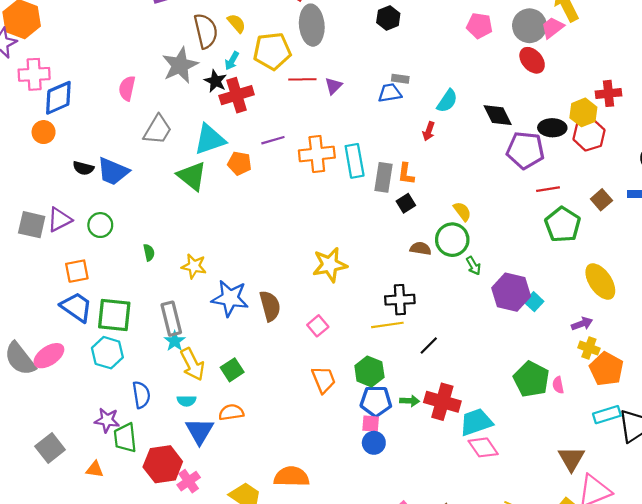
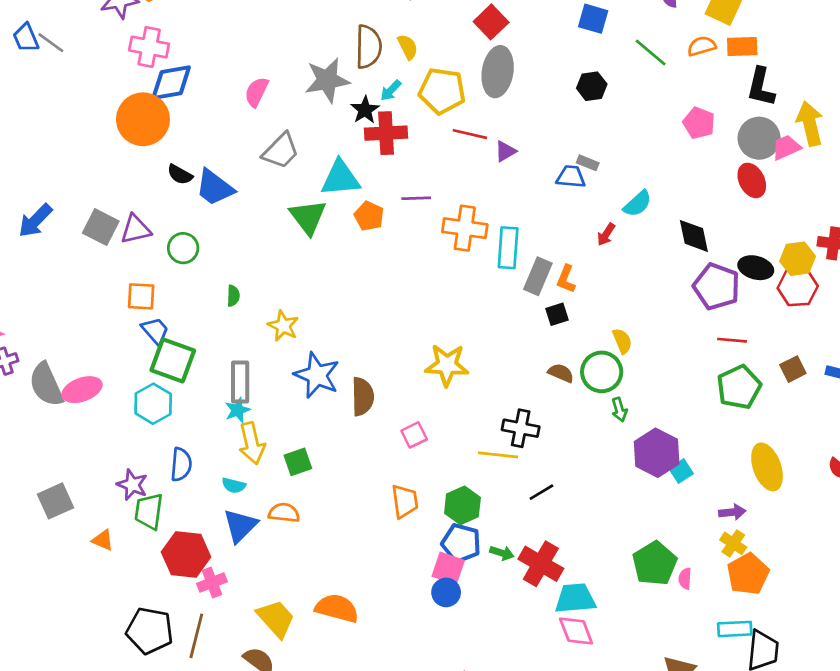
orange circle: (44, 132) -> (143, 119), size x1.8
blue trapezoid: (76, 307) -> (155, 331), moved, size x0.7
pink square: (371, 424) -> (448, 568), size x1.4

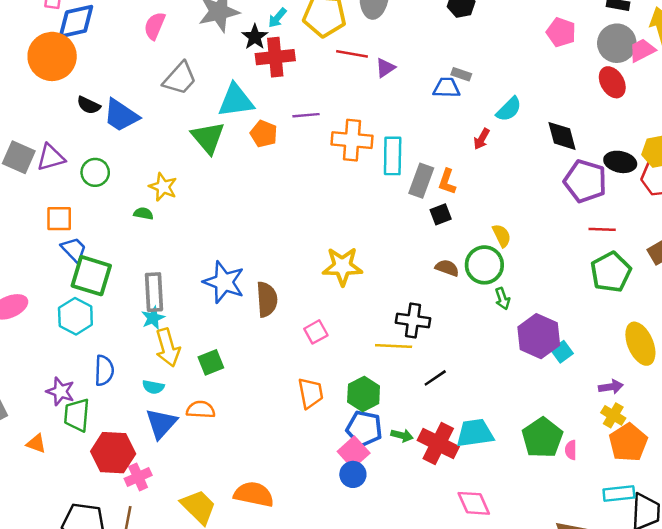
green semicircle: (233, 296) -> (143, 214), turned -78
yellow star: (283, 326) -> (163, 187), moved
pink square: (448, 568) -> (354, 452), turned 32
cyan trapezoid: (575, 598) -> (475, 433), moved

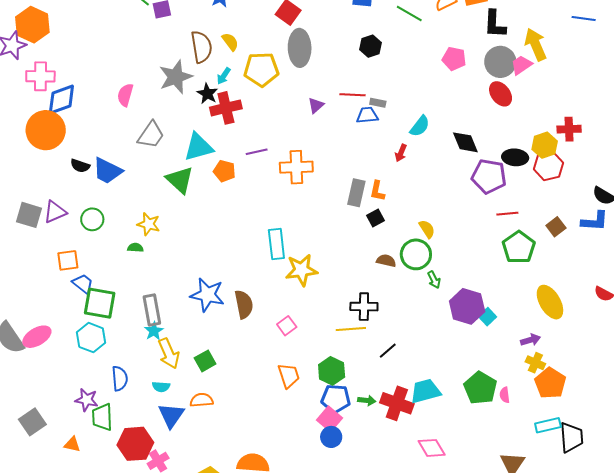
red line: (352, 54) -> (352, 95), moved
cyan rectangle: (393, 156) -> (276, 244), moved

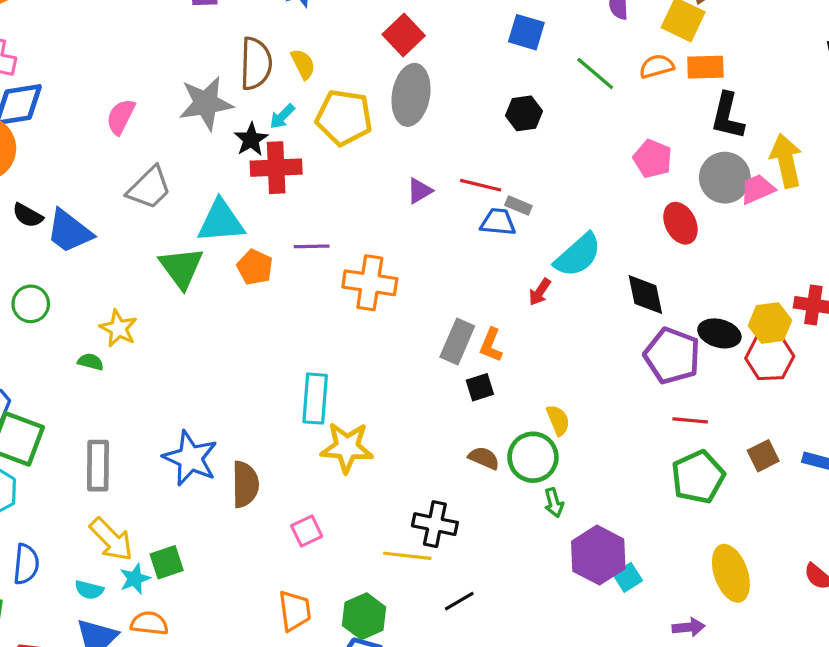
red ellipse: (501, 94) -> (680, 223), moved
cyan semicircle: (420, 126) -> (578, 255), size x1.4
cyan star: (154, 331) -> (135, 579), moved
yellow arrow: (169, 353) -> (111, 539), turned -32

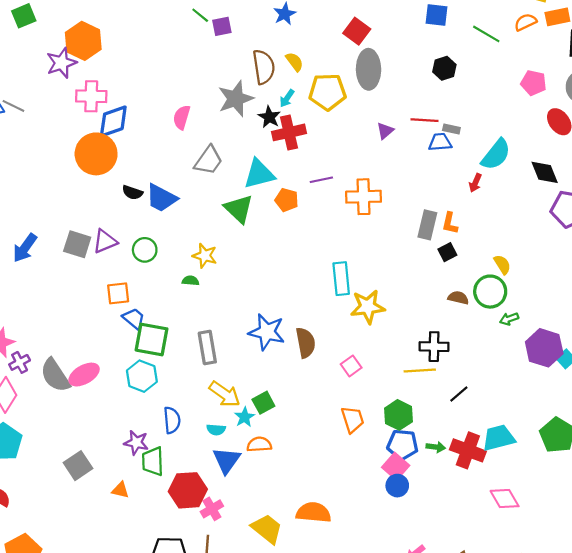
green arrow: (554, 503) -> (509, 319), turned 96

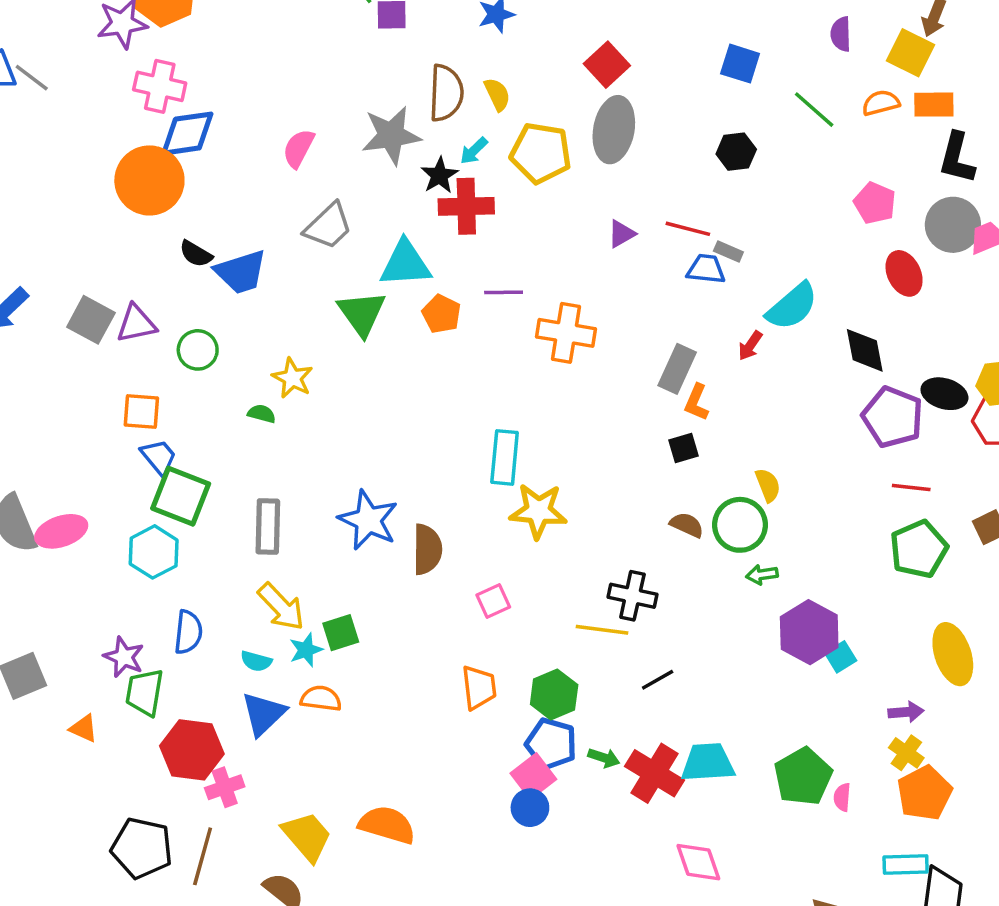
blue trapezoid: (161, 198) -> (241, 272), turned -56
gray rectangle: (427, 225) -> (677, 369), moved

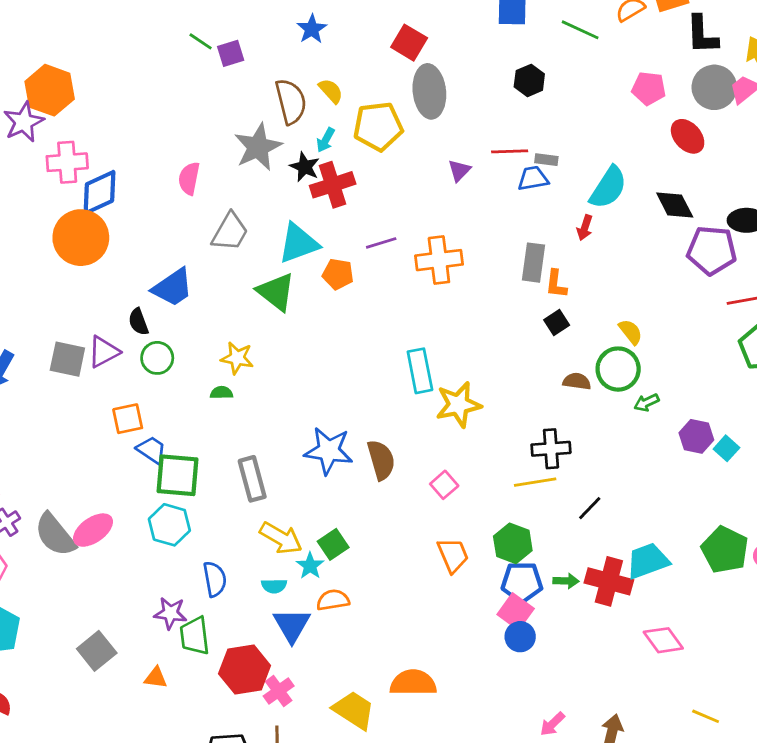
black semicircle: (196, 254) -> (138, 322), moved, turned 56
purple hexagon: (809, 632) -> (696, 436), size x0.7

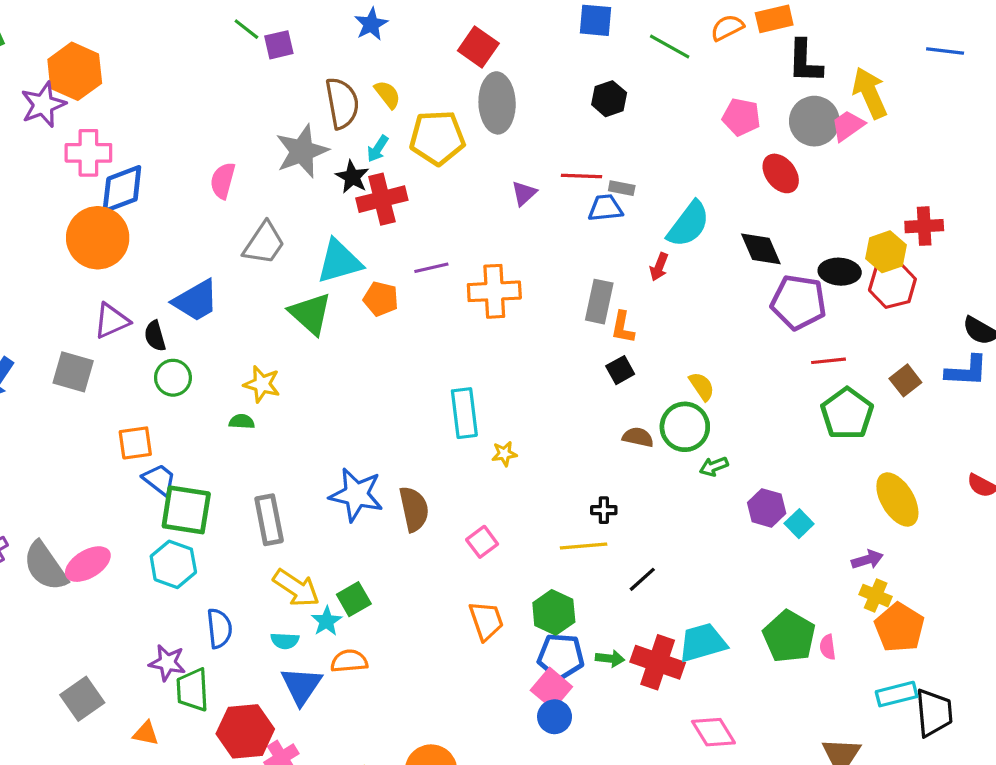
purple triangle: (104, 352) -> (111, 321), moved
yellow star: (458, 405) -> (504, 454), size x0.5
black cross: (551, 449) -> (604, 510), size x0.6

